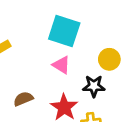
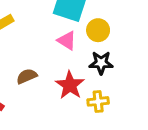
yellow circle: (109, 59) -> (98, 30), moved

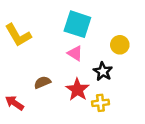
yellow circle: (98, 30) -> (120, 45), moved
black star: (101, 63) -> (103, 71), turned 30

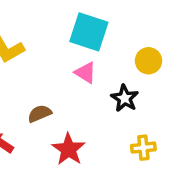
red star: (77, 90) -> (68, 149), moved
yellow cross: (100, 103) -> (143, 148), moved

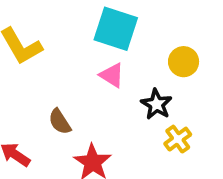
brown semicircle: (40, 114) -> (60, 122), turned -100
yellow cross: (143, 148) -> (178, 139), moved, turned -30

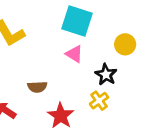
brown semicircle: (60, 122) -> (37, 87), turned -60
yellow cross: (178, 139) -> (99, 101), moved

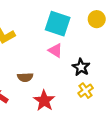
yellow circle: (125, 44) -> (97, 19), moved
yellow cross: (99, 101) -> (86, 91), moved

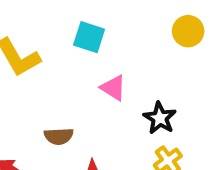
cyan square: (58, 24) -> (89, 37), moved, size x0.7

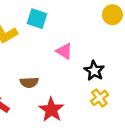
cyan square: (89, 37) -> (37, 19), moved

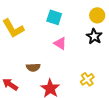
cyan square: (37, 19) -> (54, 17), moved
black star: (94, 71) -> (94, 36), moved

